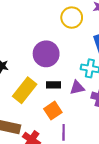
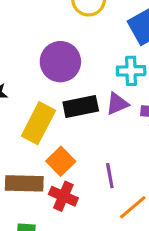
black rectangle: (54, 85) -> (81, 107), size x1.5
orange square: (53, 111) -> (61, 161), moved

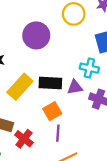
purple circle: (60, 62) -> (36, 35), moved
orange square: (61, 161) -> (52, 111), moved

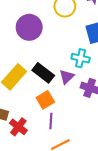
black rectangle: (50, 83) -> (43, 73), turned 35
purple triangle: (75, 87) -> (67, 77), turned -35

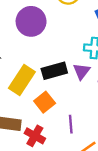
black rectangle: (43, 73) -> (54, 71), turned -45
orange square: (45, 100) -> (45, 102), moved

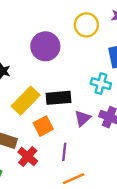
purple triangle: (82, 71) -> (83, 118), moved

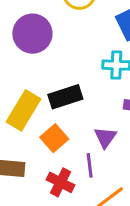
purple triangle: (83, 118) -> (105, 137), moved
red cross: (28, 157) -> (61, 182), moved

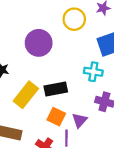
orange square: (54, 138) -> (56, 117), moved, turned -30

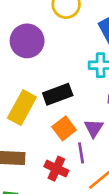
orange square: (56, 117) -> (64, 128), turned 36

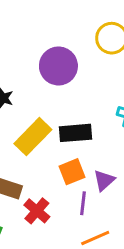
red cross: (56, 169) -> (37, 211), moved

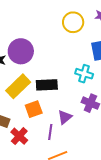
purple circle: (58, 66) -> (21, 51), moved
orange square: (72, 172) -> (34, 109), moved

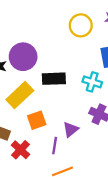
black rectangle: (47, 85) -> (54, 79), moved

